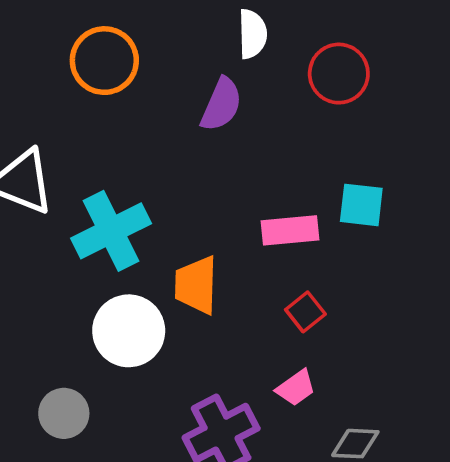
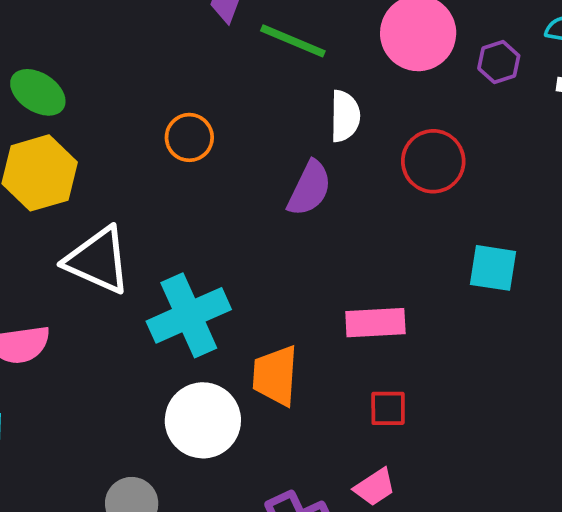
orange circle: (104, 61) -> (189, 137), size x0.7
cyan square: (361, 205) -> (493, 268), moved
red square: (305, 312) -> (388, 408), turned 36

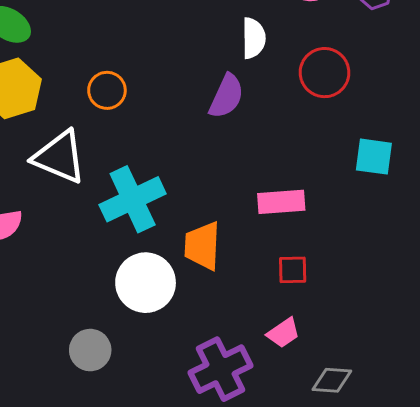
orange circle: (189, 137) -> (107, 90), moved

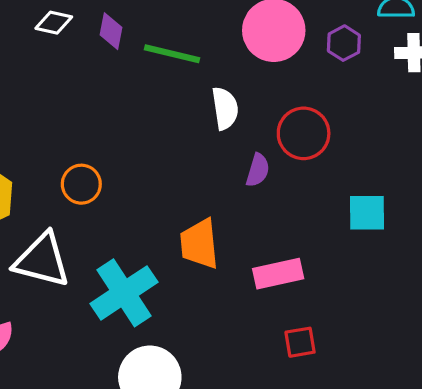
purple semicircle: (226, 96) -> (258, 170), moved, size x0.7
orange trapezoid: (202, 246) -> (199, 244), moved

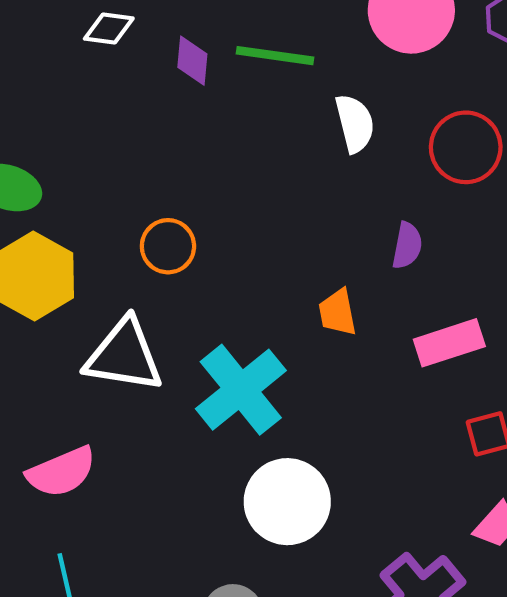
purple diamond: (111, 31) -> (192, 61), moved
purple semicircle: (258, 170) -> (407, 246), moved
orange trapezoid: (199, 244) -> (337, 312), size x0.7

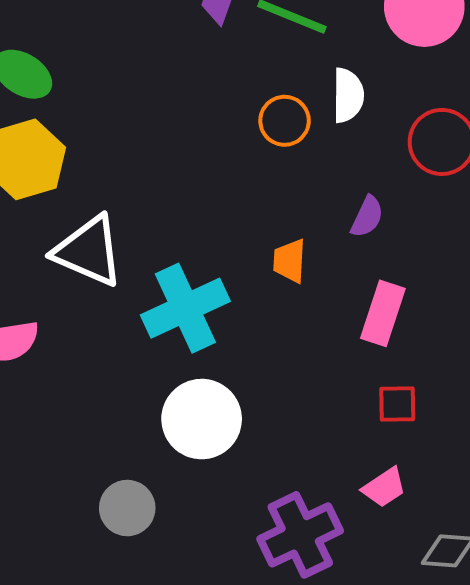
orange circle: (168, 246) -> (285, 121), moved
pink rectangle: (449, 343) -> (383, 313), turned -68

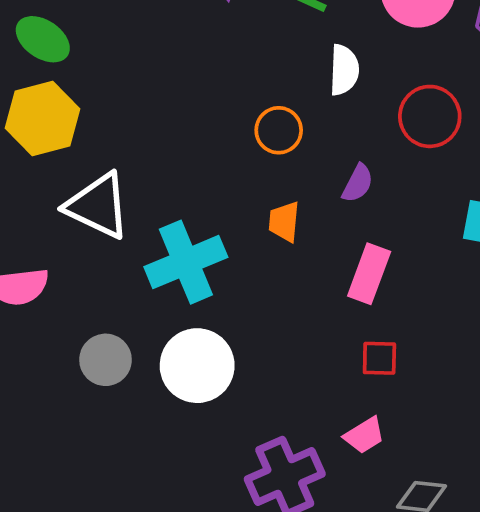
orange circle: (285, 121) -> (279, 130), moved
gray circle: (127, 508) -> (106, 360), moved

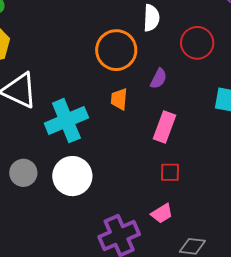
orange circle: (279, 130) -> (116, 50), size x1.6

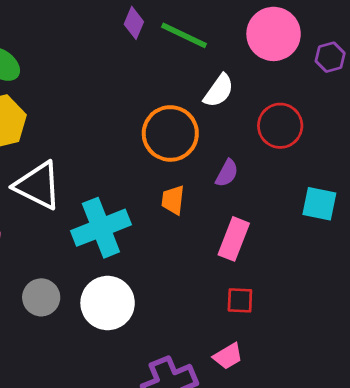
white semicircle: (151, 18) -> (219, 91), turned 32

